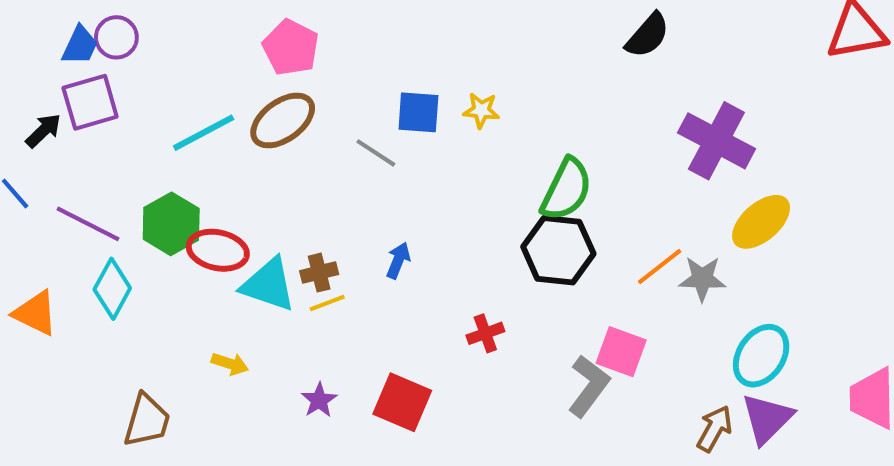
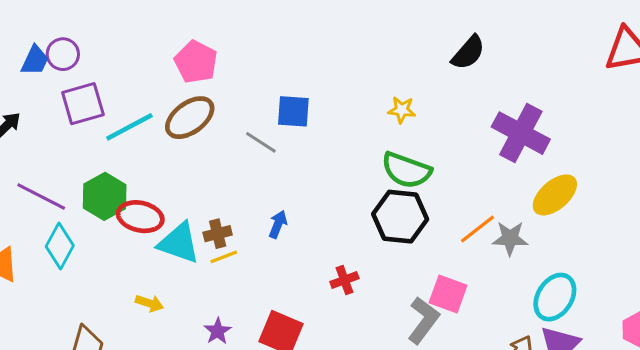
purple square: (90, 102) -> (83, 104), moved
yellow star: (481, 110) -> (402, 110), moved
green semicircle: (566, 189) -> (406, 170), turned 84

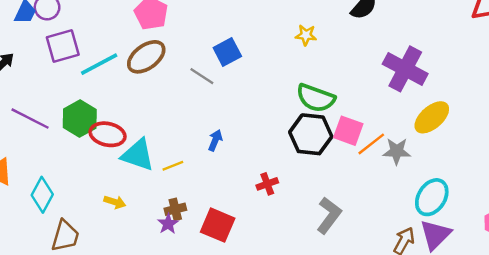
yellow star: (402, 110) -> (306, 35), moved
blue square: (293, 111) -> (227, 52), turned -32
brown cross: (218, 234) -> (175, 209), moved
cyan diamond: (60, 246) -> (42, 195), moved
pink square: (448, 294) -> (348, 131), moved

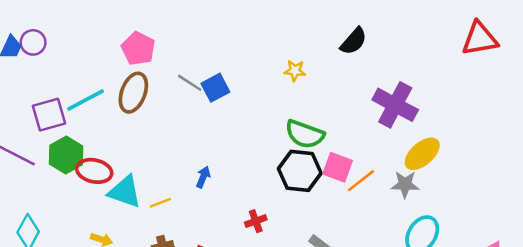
purple square: (63, 46) -> (49, 115), moved
brown ellipse: (146, 57) -> (133, 93), turned -33
gray line: (202, 76) -> (190, 83), moved
gray star: (397, 151) -> (405, 184), moved

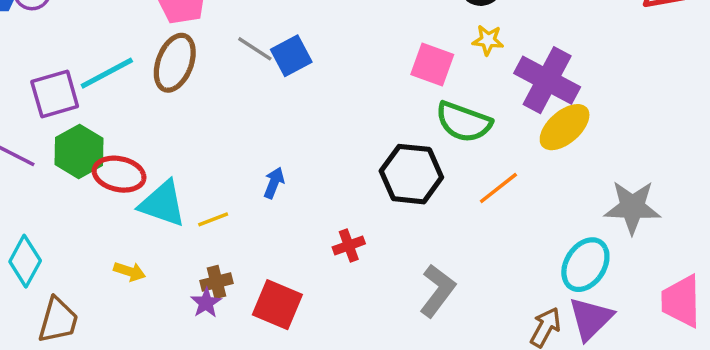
yellow star: (295, 71) -> (488, 40), moved
green semicircle: (305, 134) -> (464, 122), moved
yellow ellipse: (422, 154) -> (565, 127), moved
pink square: (338, 167) -> (432, 64), moved
gray star: (405, 184) -> (632, 207), moved, size x1.4

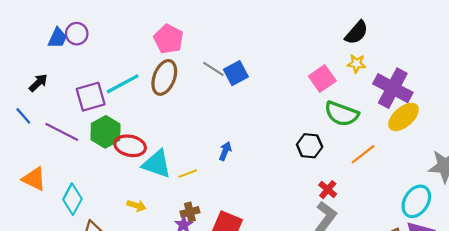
pink square: (432, 64) -> (322, 79), turned 35
black hexagon: (411, 174) -> (310, 146), size x0.7
red cross: (349, 245) -> (328, 190), moved, turned -30

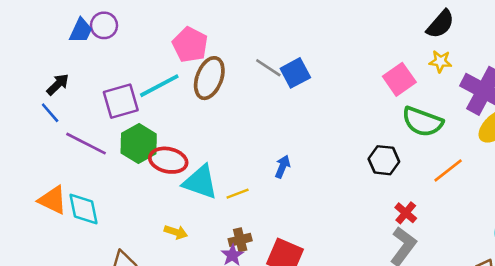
pink pentagon: (169, 39) -> (190, 45), moved
blue line: (23, 116) -> (50, 113), moved
cyan diamond: (72, 199) -> (83, 209), moved, turned -40

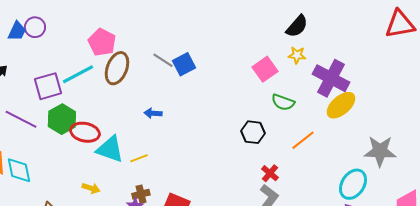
green semicircle: (422, 122) -> (283, 102), size x0.7
blue arrow: (282, 167) -> (153, 113), moved, turned -108

